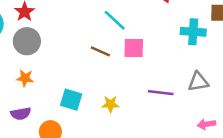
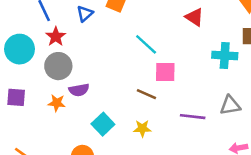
brown line: (100, 51) -> (146, 94), moved
cyan square: (71, 100) -> (103, 124), turned 30
purple semicircle: (21, 114) -> (79, 90), moved

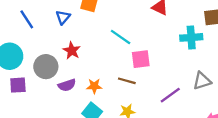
red star: (56, 37) -> (72, 51), moved
purple square: (16, 97) -> (18, 85), moved
orange star: (57, 103) -> (94, 86), moved
purple line: (193, 117) -> (170, 95), turned -35

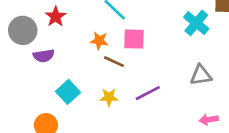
cyan cross: (191, 37) -> (196, 23), turned 35
orange star: (94, 86) -> (99, 41), moved
purple line: (170, 95) -> (148, 93), moved

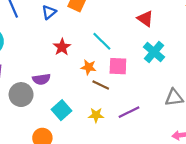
red star: (56, 17) -> (62, 47), moved
cyan cross: (196, 23) -> (154, 52), moved
gray circle: (23, 30) -> (21, 95), moved

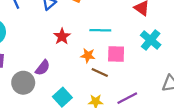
cyan line: (102, 41) -> (100, 30), turned -42
purple semicircle: (41, 79) -> (43, 68), turned -42

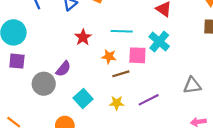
cyan cross: (151, 40) -> (159, 42), moved
brown line: (100, 72) -> (121, 74), turned -42

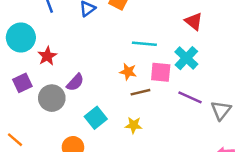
red star: (83, 37) -> (47, 56), moved
purple square: (17, 61) -> (22, 83), moved, turned -35
gray triangle: (192, 85) -> (221, 110), turned -48
purple line: (149, 100) -> (190, 97), moved, turned 48

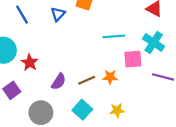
orange star: (128, 72) -> (110, 77), moved
brown line: (140, 92) -> (87, 80), moved
gray circle: (52, 98) -> (41, 113), moved

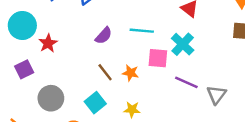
brown line: (87, 80) -> (105, 72), turned 66
purple semicircle: (59, 82) -> (104, 36), moved

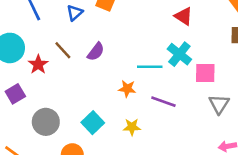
cyan line: (142, 31) -> (150, 67), moved
pink square: (158, 58) -> (205, 73), moved
brown line: (105, 72) -> (63, 50), moved
purple line: (186, 82) -> (163, 102), moved

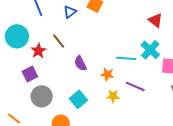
purple semicircle: (96, 52) -> (80, 63), moved, turned 112
purple square: (15, 94) -> (30, 74), moved
yellow star: (132, 127) -> (113, 96), moved

